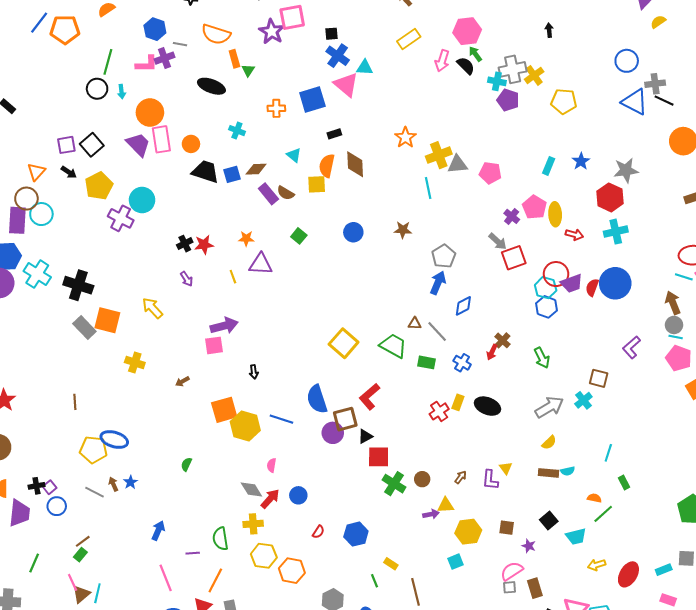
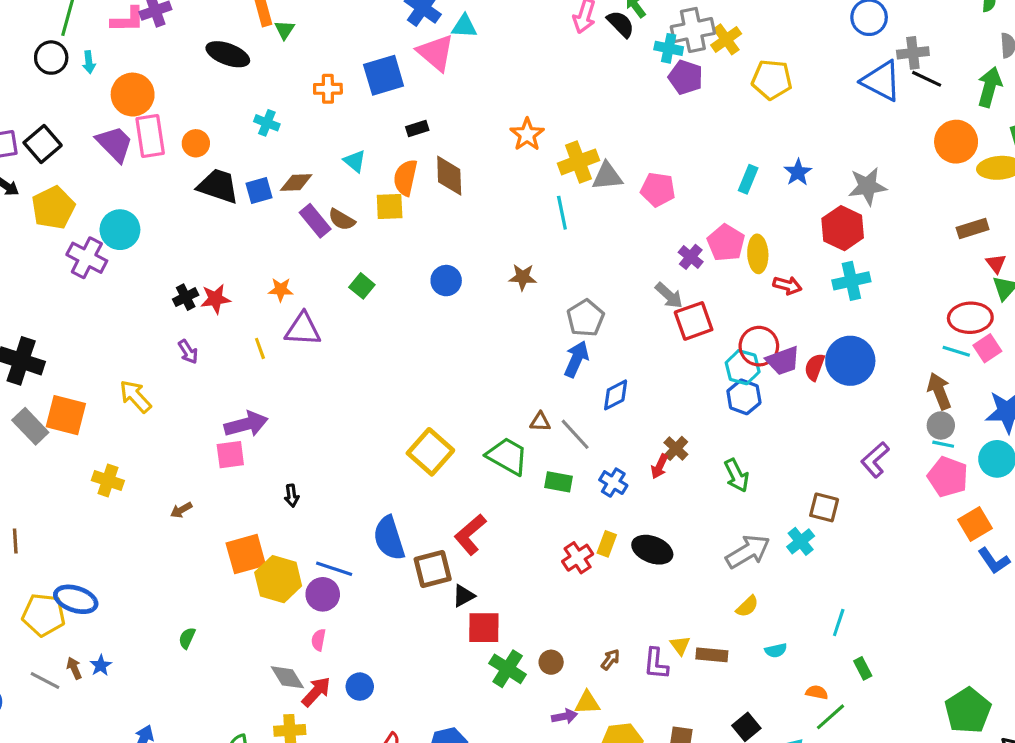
purple circle: (333, 433) -> (323, 594), moved
brown rectangle: (549, 473) -> (712, 655), moved

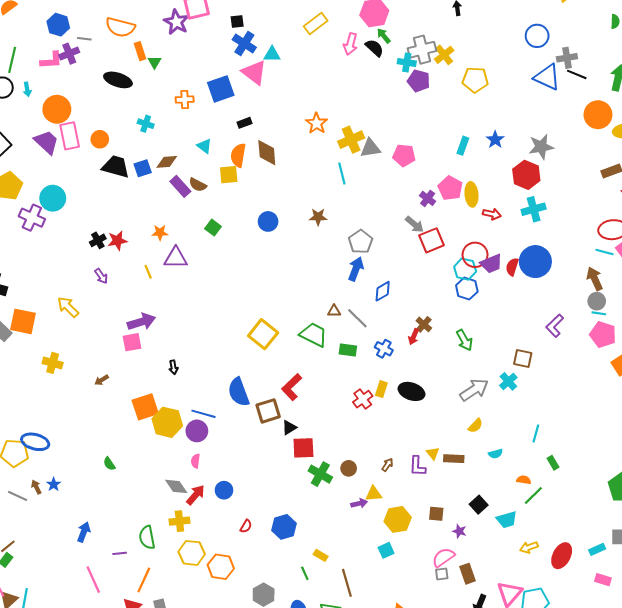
green semicircle: (187, 638) -> (109, 464), turned -56

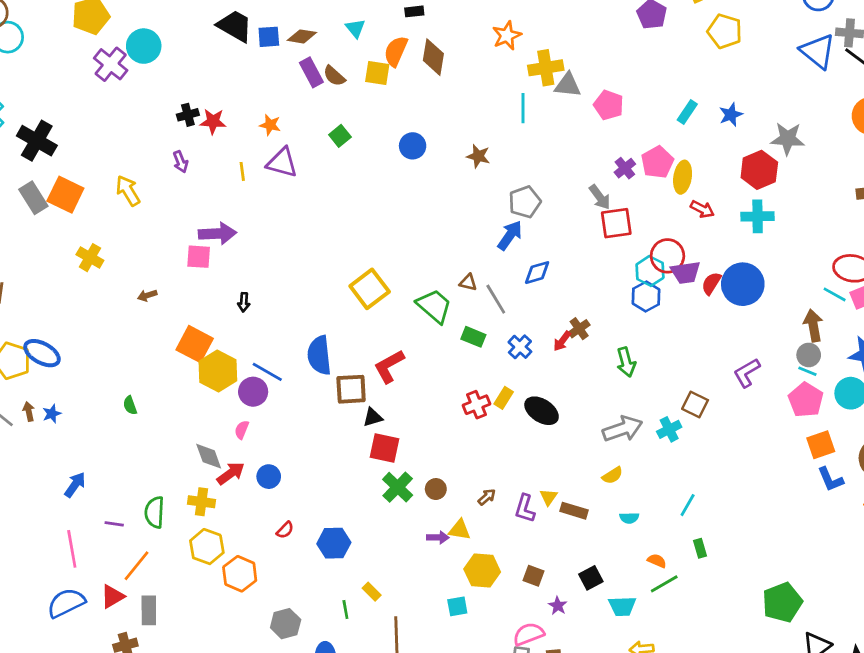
orange square: (145, 407) -> (195, 344), turned 32

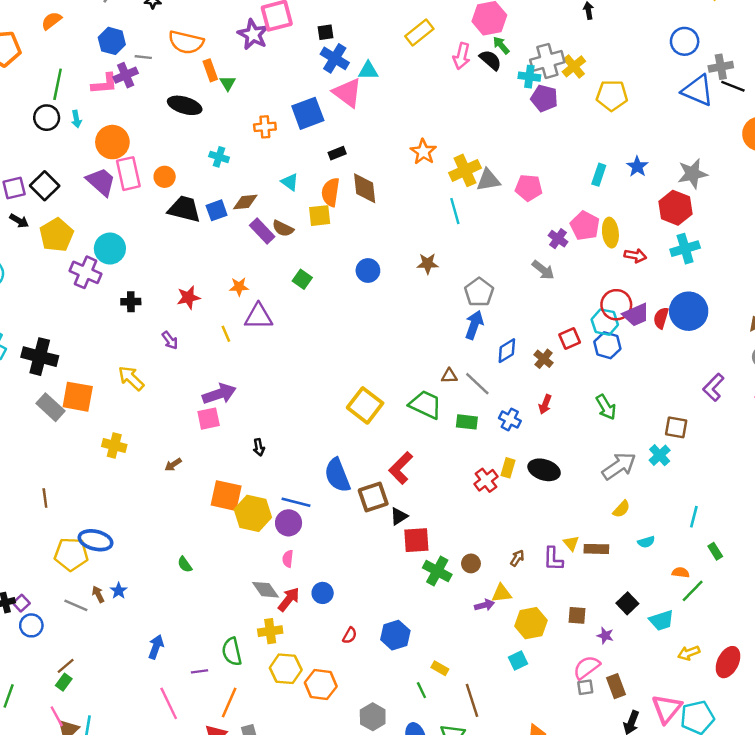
black cross: (188, 115) -> (131, 302), moved, turned 30
red square: (616, 223) -> (570, 339), moved, size x0.7
brown cross: (579, 329) -> (544, 359), moved

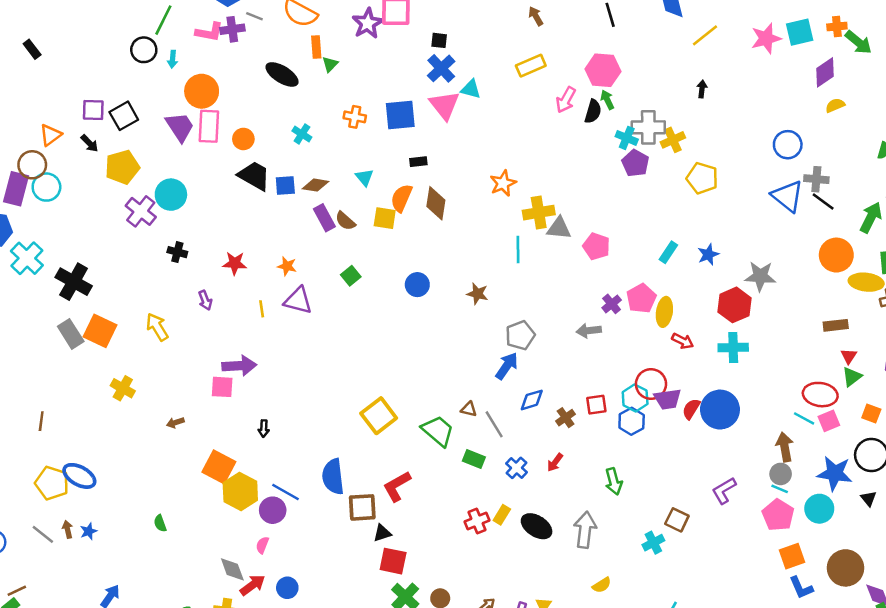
black semicircle: (490, 60) -> (593, 111), turned 50
gray arrow: (543, 270) -> (589, 331), turned 120
gray arrow: (619, 466) -> (585, 530), moved, turned -64

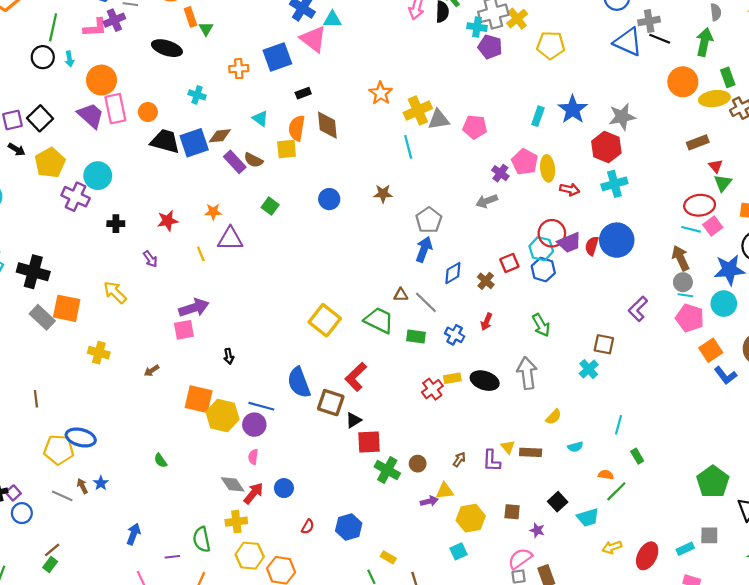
blue square: (285, 186) -> (194, 143), size x1.5
blue star: (708, 254) -> (573, 109), size x1.5
brown square: (362, 507) -> (331, 403), turned 36
yellow rectangle: (502, 515) -> (452, 378), turned 63

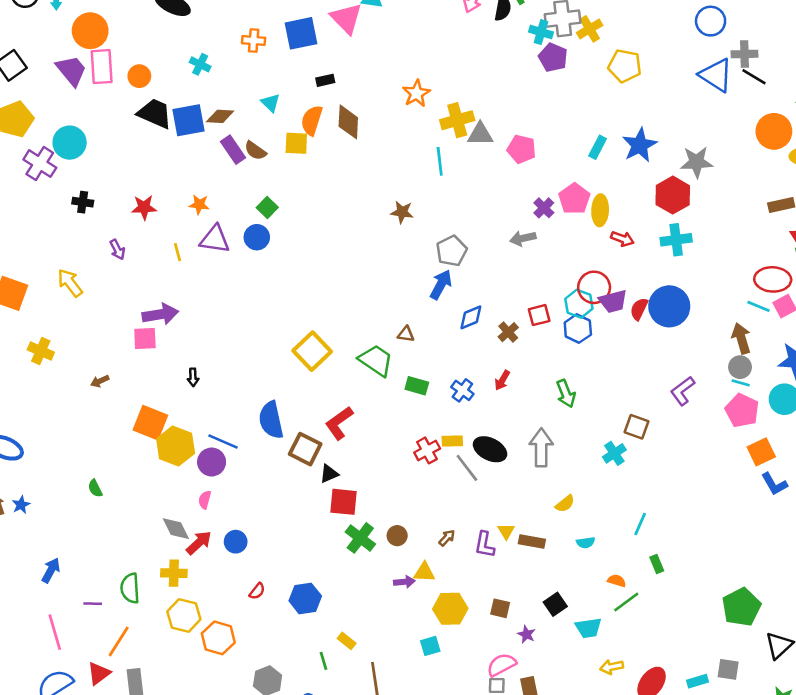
blue circle: (329, 199) -> (257, 237), moved
gray line: (426, 302) -> (467, 468), moved

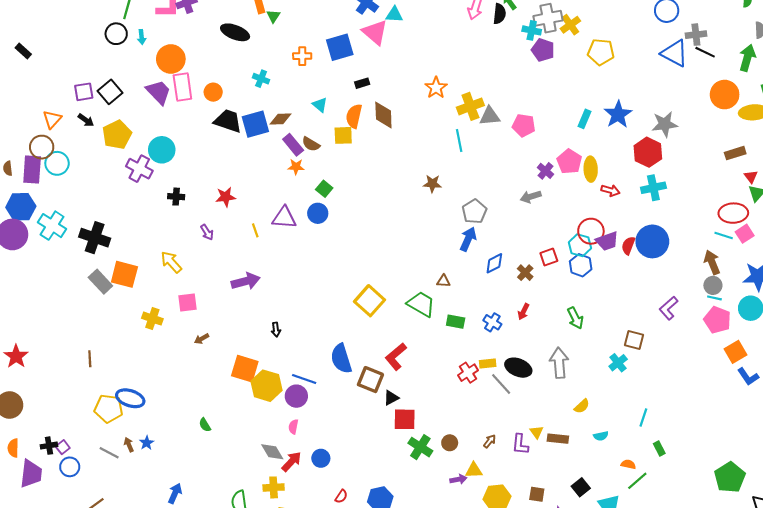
orange star: (199, 205) -> (296, 167), moved
pink square: (145, 339) -> (188, 302), moved

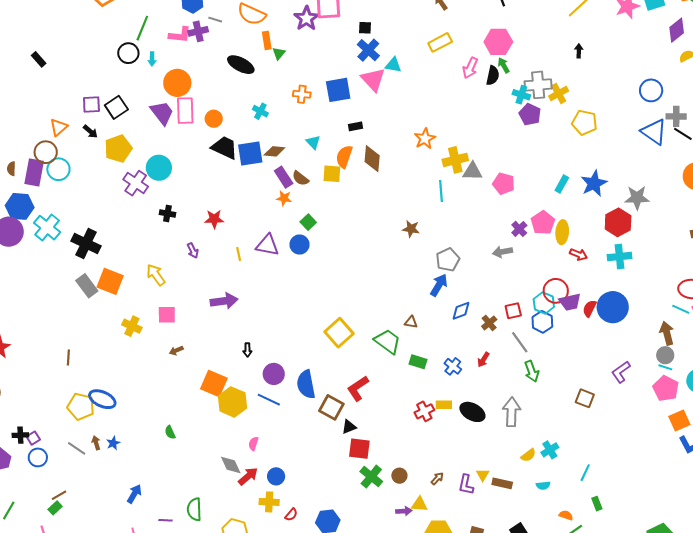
cyan cross: (618, 363) -> (550, 450), moved
gray line: (501, 384) -> (520, 342), moved
purple circle: (296, 396) -> (274, 374), moved
yellow cross: (274, 487) -> (269, 502), moved

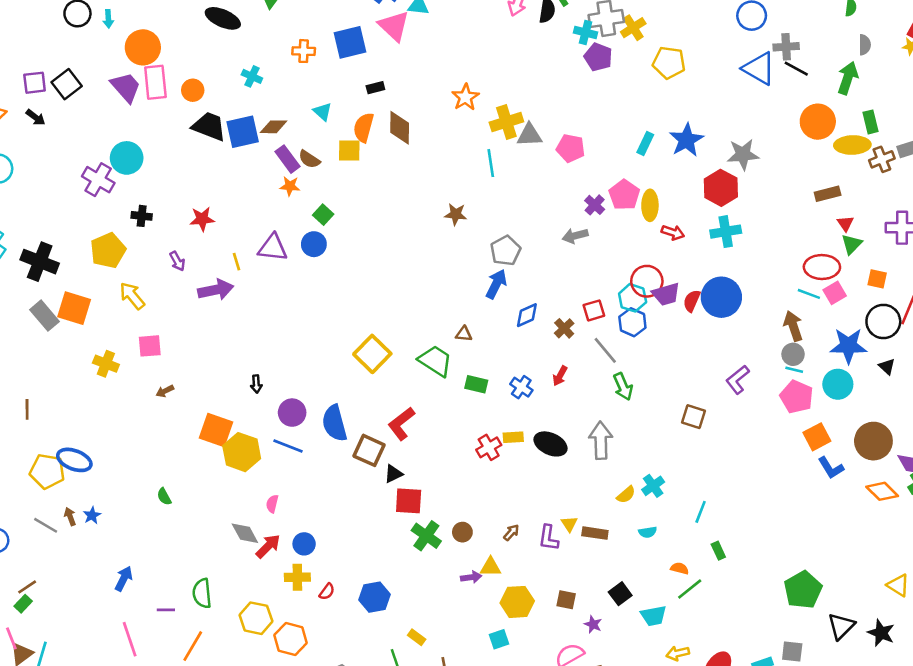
yellow pentagon: (118, 149) -> (108, 250), moved
purple arrow: (224, 301) -> (216, 290), moved

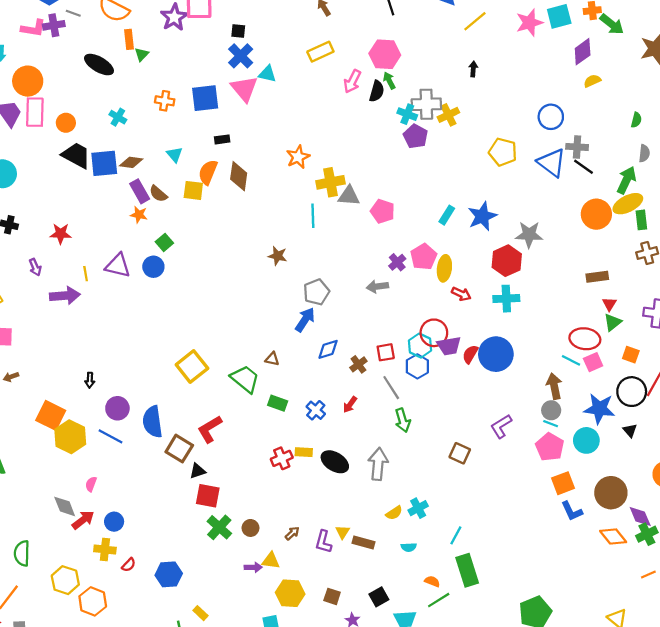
yellow pentagon: (669, 63) -> (503, 152), moved
yellow ellipse: (852, 145) -> (628, 204), moved, turned -32
green rectangle: (718, 551) -> (467, 570), size x2.0

